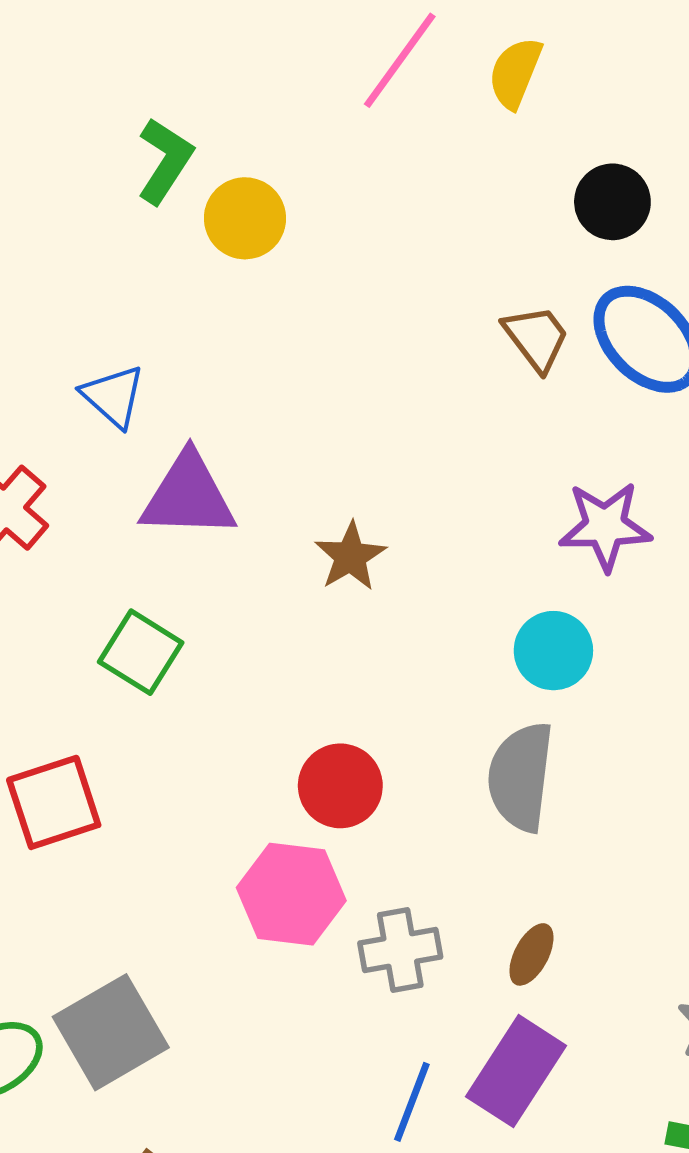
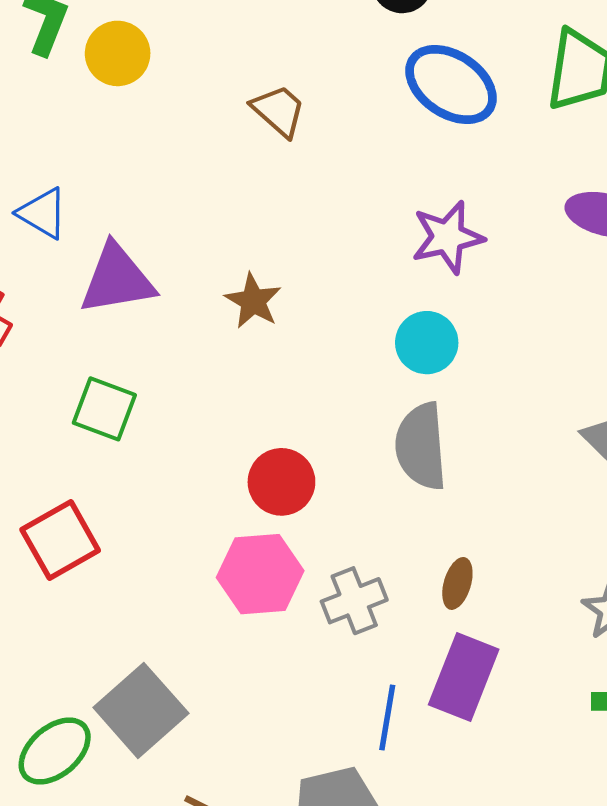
brown trapezoid: (536, 338) -> (279, 111), moved

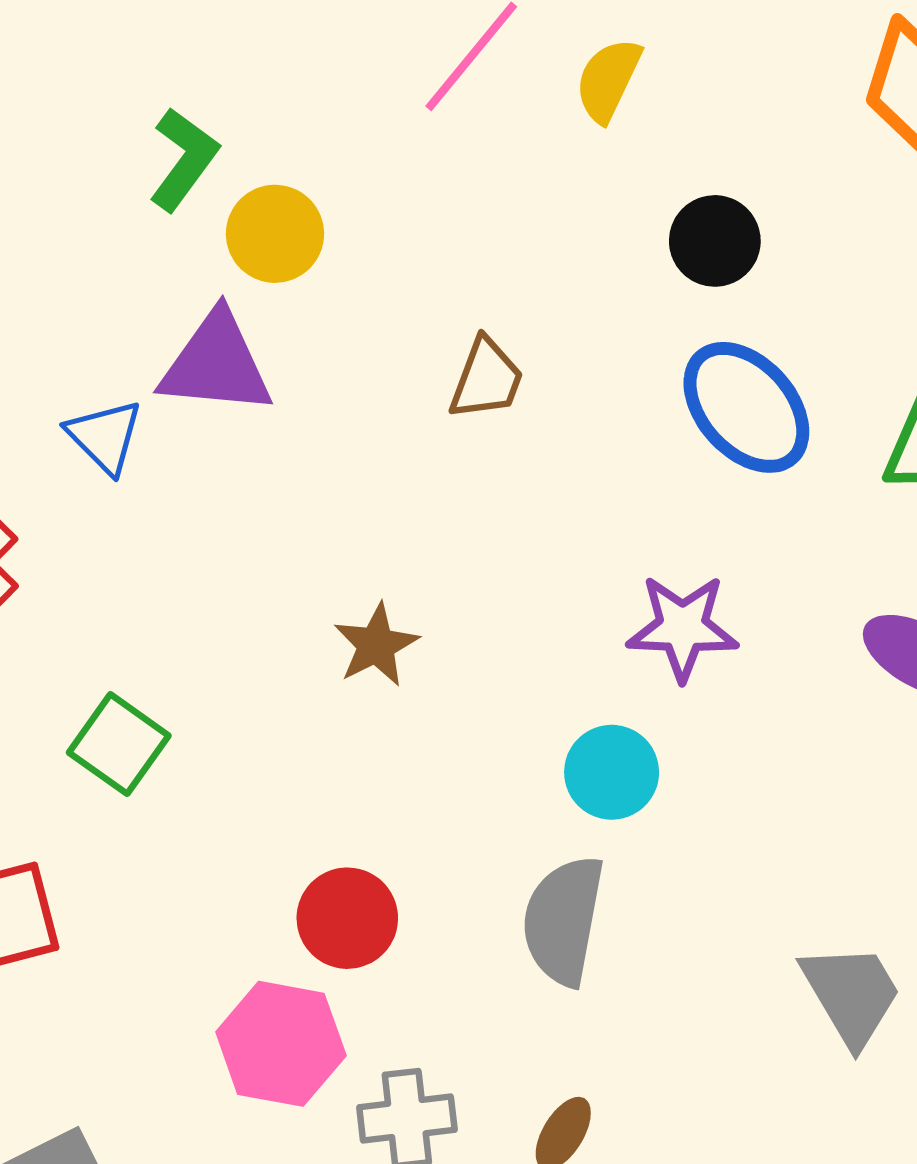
brown trapezoid: (279, 111) -> (486, 379), turned 54
purple triangle: (117, 279) -> (216, 364), moved

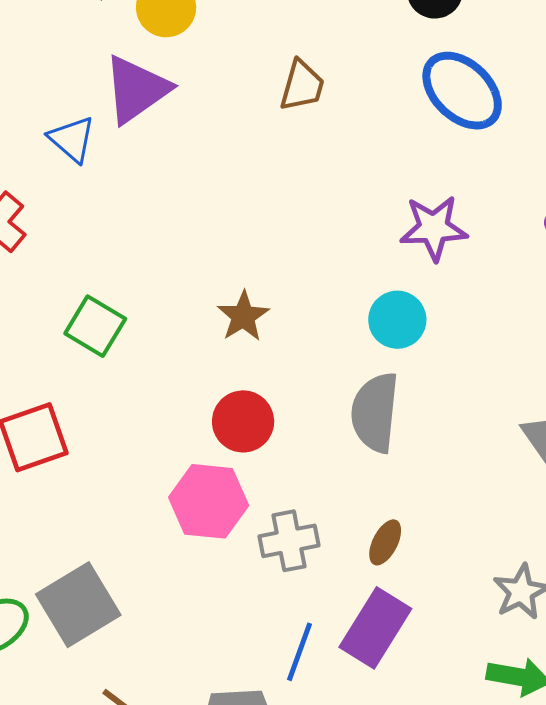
purple triangle: (216, 364) -> (136, 89), turned -36
brown star: (376, 645) -> (243, 316), moved

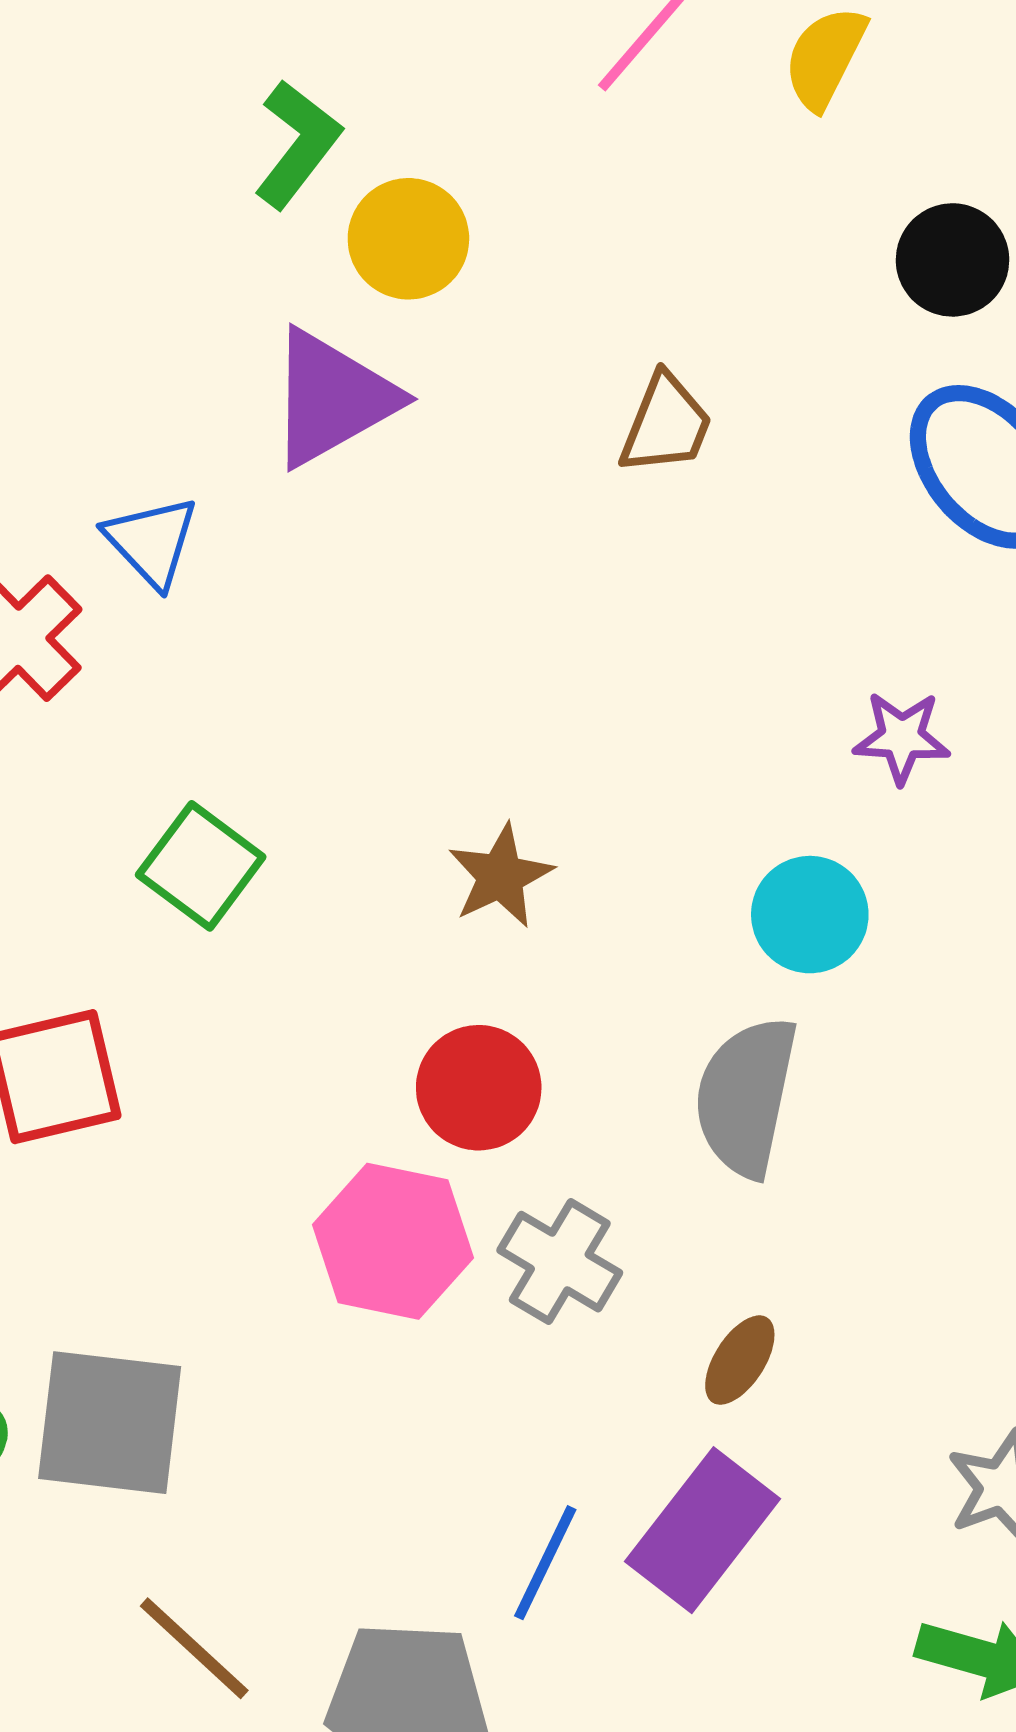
blue triangle: (72, 139) -> (152, 542), moved
purple star: (434, 228) -> (902, 737), size x0.7
gray cross: (289, 541) -> (560, 1262), moved, turned 36
gray square: (78, 605) -> (110, 1423), turned 32

